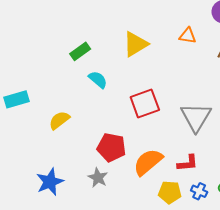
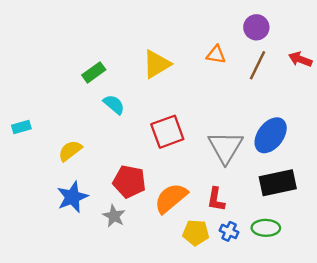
cyan rectangle: (16, 99) -> (21, 127), size x0.7
red L-shape: (188, 163) -> (216, 199), turned 105
blue star: (50, 182) -> (72, 197), moved

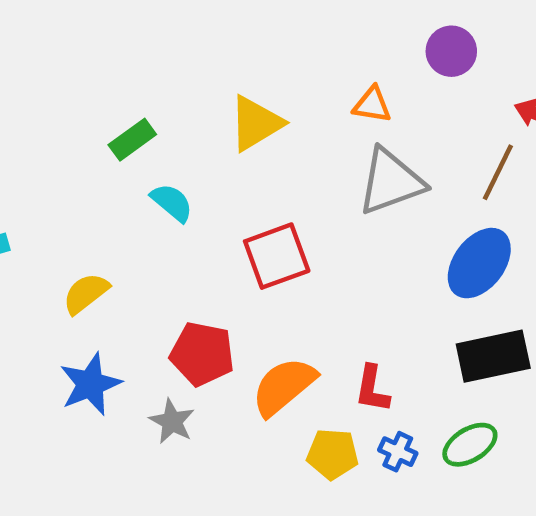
brown line: (258, 65) -> (498, 172), moved
gray triangle: (225, 147) -> (391, 182), moved, turned 39
green ellipse: (266, 228) -> (470, 445), turned -32

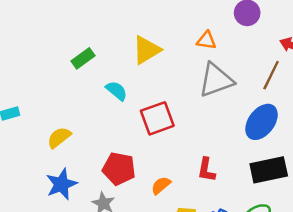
cyan semicircle: (172, 203) -> (117, 91), moved
orange semicircle: (284, 386) -> (161, 185), size x0.6
red L-shape: (372, 389) -> (206, 170), moved

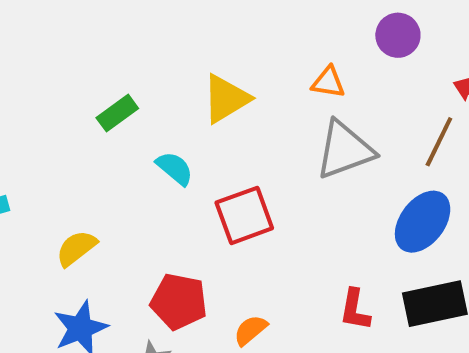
red L-shape: (206, 170) -> (355, 310), moved

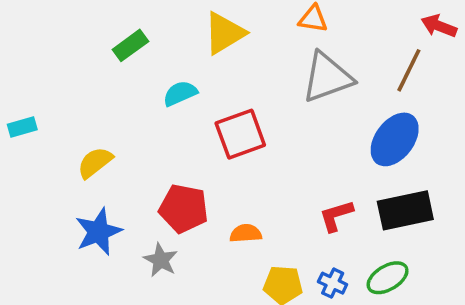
cyan semicircle: (175, 168) -> (180, 93), turned -64
red L-shape: (355, 310) -> (336, 216), turned 63
orange semicircle: (250, 330) -> (246, 233), turned 36

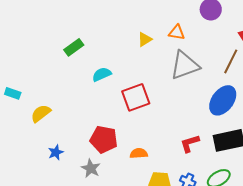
yellow triangle: (224, 33) -> (145, 39), moved, size x0.6
cyan rectangle: (22, 127) -> (13, 93), turned 35
yellow semicircle: (95, 163) -> (41, 113), moved
blue star: (98, 232) -> (56, 152), size x0.6

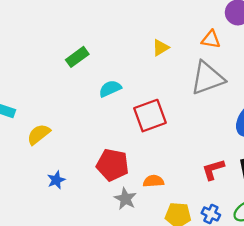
orange triangle: (177, 32) -> (211, 39), moved
gray star: (91, 168) -> (125, 199), moved

